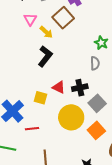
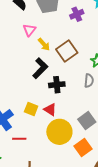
brown square: (63, 18) -> (67, 51), moved
red triangle: (59, 87) -> (50, 110), moved
black cross: (80, 88) -> (57, 85), moved

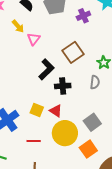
pink triangle: (29, 30) -> (34, 39), moved
yellow arrow: (44, 44) -> (18, 26), moved
red line: (19, 139) -> (34, 141), moved

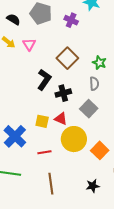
purple cross: (83, 16) -> (71, 20), turned -32
pink triangle: (34, 39) -> (29, 44), moved
gray square: (92, 122) -> (89, 109), moved

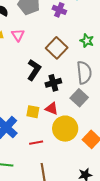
green star: (99, 63) -> (87, 41), moved
gray semicircle: (94, 84) -> (84, 73), size x1.6

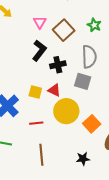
pink triangle: (18, 35) -> (40, 22), moved
gray square: (79, 98) -> (83, 81), turned -30

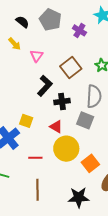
pink triangle: (40, 22) -> (37, 56), moved
yellow square: (35, 92) -> (26, 121), moved
black star: (83, 159) -> (79, 197), size x1.5

